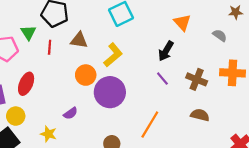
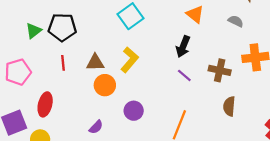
green triangle: (28, 33) -> (34, 31), moved, turned 35
brown triangle: (79, 40) -> (95, 63), moved
purple circle: (110, 92) -> (134, 111), moved, size x0.6
brown semicircle: (200, 115) -> (229, 106), turned -90

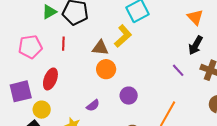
black arrow: (183, 47) -> (196, 45), moved
yellow L-shape: (130, 60) -> (123, 36), moved
red line: (63, 63) -> (63, 44), moved

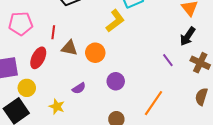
red line: (63, 44) -> (53, 32), moved
brown triangle: (100, 48) -> (69, 48), moved

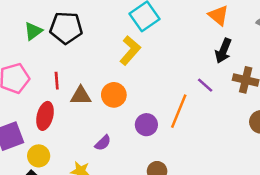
orange line: (153, 103) -> (179, 111), moved

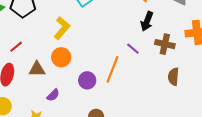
yellow L-shape: (130, 50) -> (62, 28), moved
red line: (57, 81) -> (16, 47), turned 56
brown triangle: (81, 96) -> (37, 69), moved

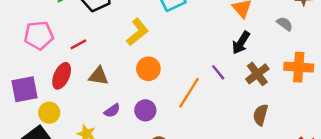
brown cross: (165, 44) -> (257, 74), turned 30
orange circle: (61, 57) -> (148, 69), moved
purple circle: (87, 80) -> (145, 110), moved

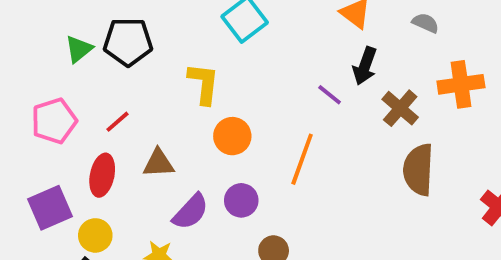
yellow L-shape: (137, 32) -> (204, 84), turned -32
purple line: (218, 72) -> (330, 95), moved
purple semicircle: (112, 111) -> (191, 212), size x1.5
brown semicircle: (261, 115) -> (418, 170), size x1.5

